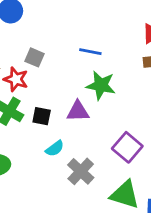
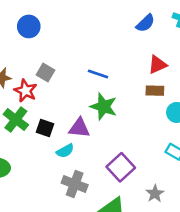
cyan semicircle: (55, 148) -> (65, 151), moved
gray cross: (81, 171) -> (75, 184), turned -30

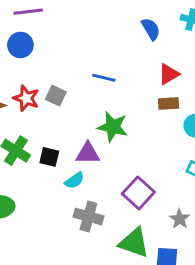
blue semicircle: (145, 23) -> (151, 29), turned -72
gray square: (45, 73) -> (56, 96), moved
blue line: (98, 74) -> (104, 78), moved
red star: (26, 91) -> (26, 98), moved

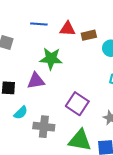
red triangle: (169, 74) -> (68, 29), moved, turned 42
cyan semicircle: (74, 180) -> (21, 113), moved

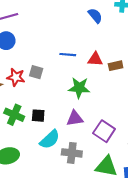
purple triangle: (36, 81) -> (75, 118), moved
cyan semicircle: (21, 113) -> (50, 139), size x1.5

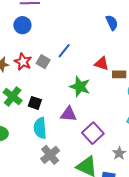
blue line: (68, 55) -> (64, 51), moved, turned -70
cyan semicircle: (50, 139) -> (40, 128), turned 115
gray cross: (72, 153) -> (50, 155), moved, turned 30

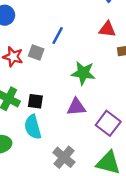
red triangle: (102, 64) -> (107, 29), moved
cyan semicircle: (40, 128) -> (33, 127), moved

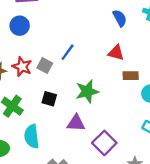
green star: (83, 73) -> (87, 91), turned -30
black square: (35, 101) -> (49, 99), moved

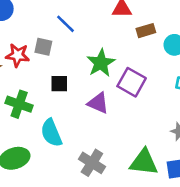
blue line: (68, 52) -> (65, 24), turned -66
purple triangle: (76, 123) -> (98, 103), turned 36
purple square: (104, 143) -> (132, 82), moved

